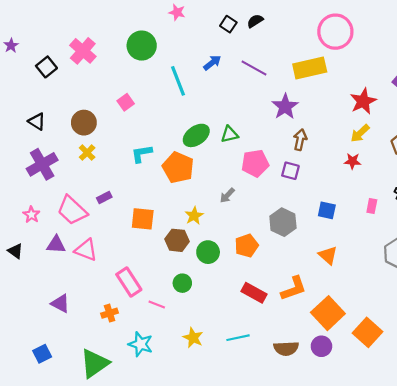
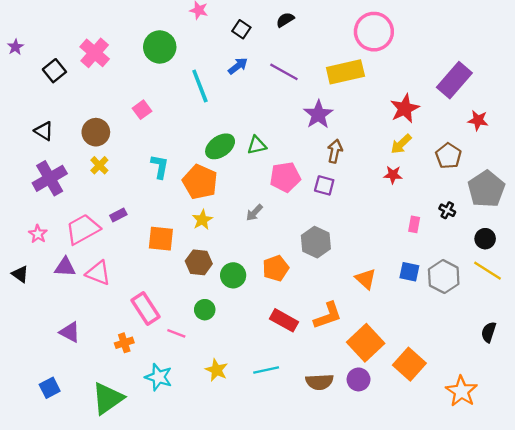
black square: (228, 24) -> (241, 29), moved
cyan L-shape: (142, 154) -> (160, 166), turned 110
pink trapezoid: (72, 210) -> (83, 229), turned 108
blue square: (327, 210) -> (409, 272), moved
yellow star: (194, 216) -> (202, 220), moved

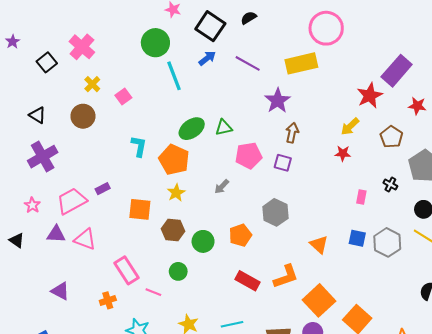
black square: (241, 29) -> (210, 26), size x1.8
green circle: (160, 47) -> (155, 43), moved
red star: (405, 109) -> (370, 95), moved
yellow cross: (99, 165) -> (92, 84), moved

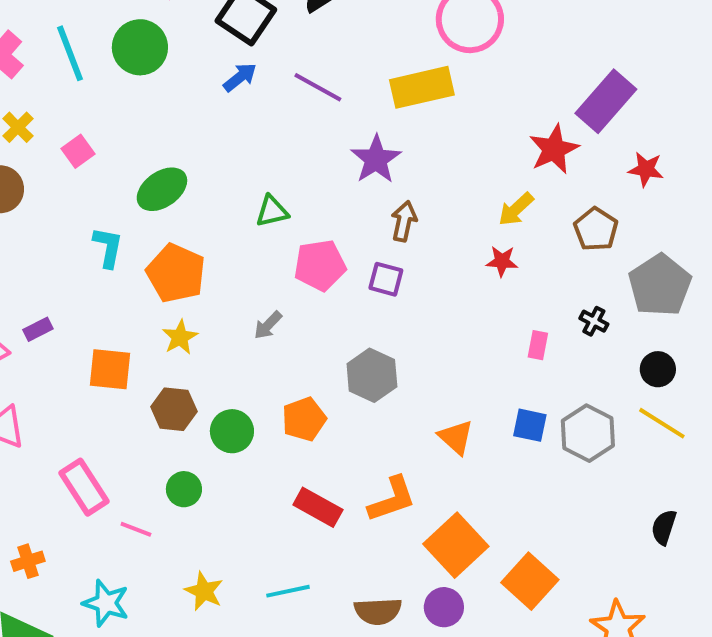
cyan line: (174, 76) -> (70, 53), moved
green ellipse: (192, 129) -> (162, 189), moved
orange cross: (108, 300) -> (28, 561), moved

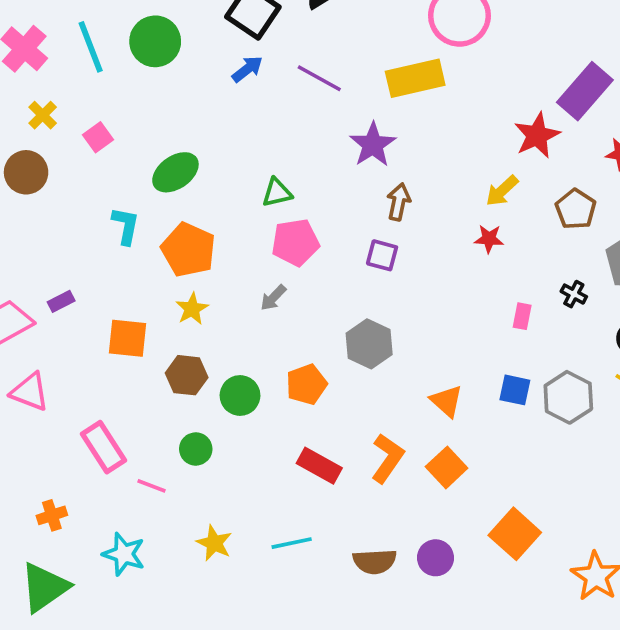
pink pentagon: (320, 265) -> (295, 242), moved
orange L-shape: (392, 499) -> (388, 458), turned -36
orange square: (456, 545) -> (447, 467), moved, size x0.7

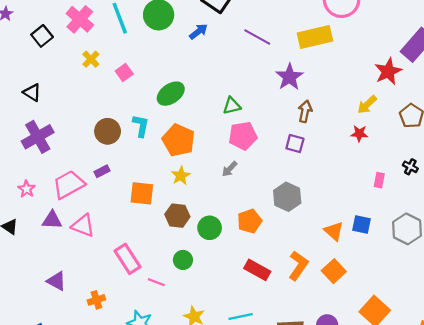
blue arrow: (247, 69) -> (198, 31), moved
brown circle: (26, 172) -> (108, 131), moved
blue square: (515, 390) -> (362, 224), moved

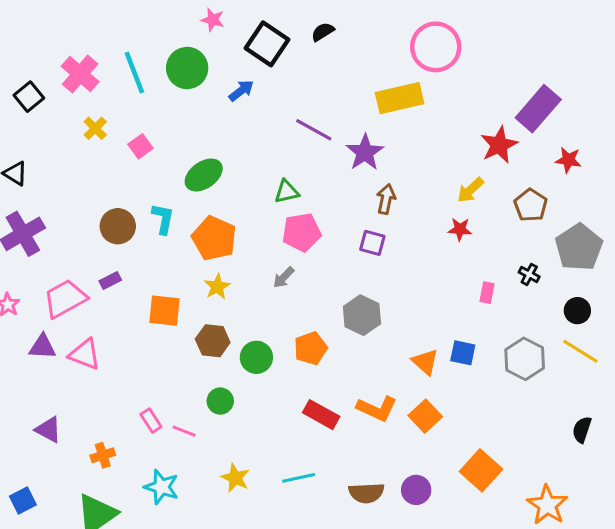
purple line: (257, 37) -> (314, 130), moved
pink rectangle: (127, 259) -> (151, 421), moved, size x0.6
orange L-shape: (298, 266) -> (377, 409), turned 80

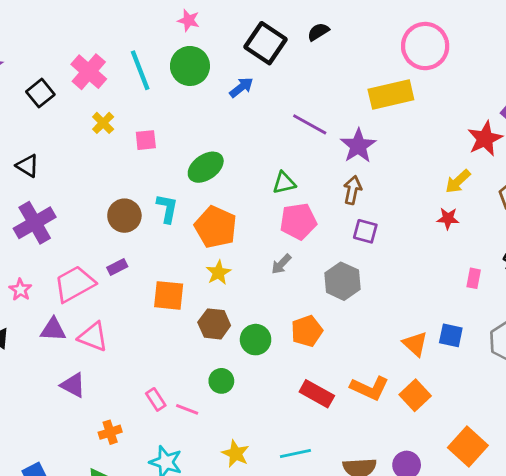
pink star: (213, 20) -> (189, 20), moved
pink square: (140, 146) -> (146, 140), turned 30
brown arrow: (386, 199) -> (352, 190), moved
gray hexagon: (362, 315) -> (342, 281), moved
purple triangle: (48, 430) -> (73, 385), moved

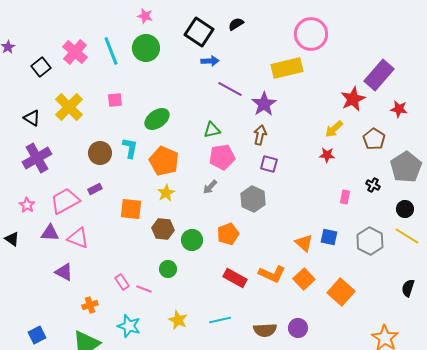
blue arrow: (241, 87) -> (210, 61), moved, turned 36
yellow cross: (103, 123) -> (69, 107), moved, size x1.8
orange square: (468, 446) -> (341, 292), moved

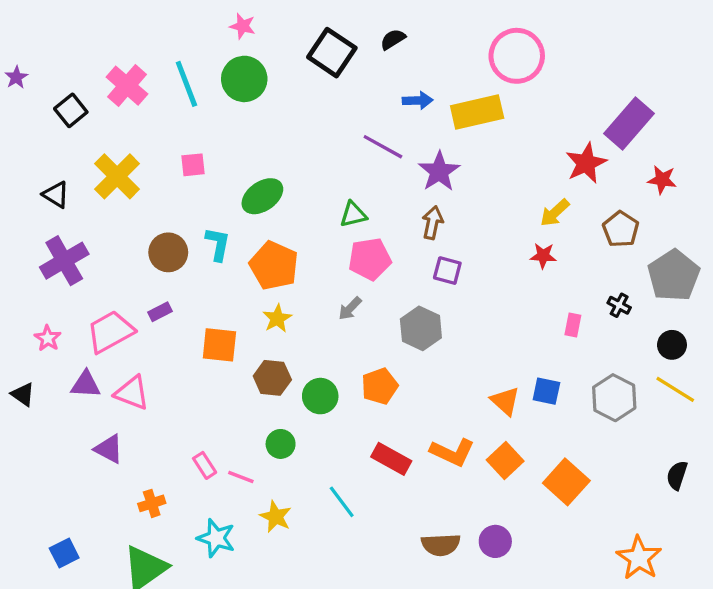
blue arrow: (210, 61) -> (418, 100), moved
yellow star: (178, 320) -> (276, 517), moved
cyan line: (220, 320) -> (342, 502), moved, turned 65

